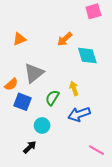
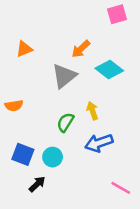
cyan diamond: (87, 56) -> (109, 70), turned -35
gray triangle: (34, 73) -> (64, 76), moved
orange semicircle: (11, 84) -> (14, 106), turned 32
blue square: (23, 102) -> (23, 154), moved

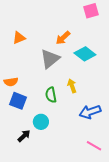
green semicircle: (65, 122) -> (51, 95), turned -42
blue arrow: (99, 143) -> (90, 112), moved
blue square: (23, 154) -> (18, 101), moved
black arrow: (37, 184) -> (24, 136), moved

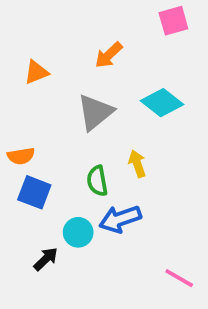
orange arrow: (63, 38) -> (109, 55), moved
blue arrow: (90, 112) -> (120, 219), moved

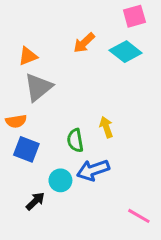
cyan diamond: (162, 103) -> (126, 52), moved
gray triangle: (95, 112) -> (38, 87), moved

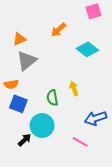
cyan diamond: (126, 52) -> (87, 49), moved
blue arrow: (93, 170) -> (96, 118), moved
cyan circle: (60, 180) -> (42, 126), size x1.5
pink line: (139, 216) -> (80, 142), moved

